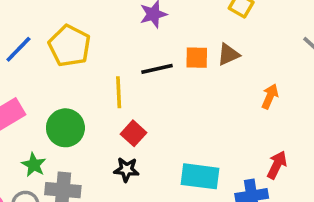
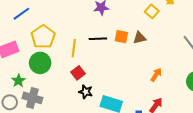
yellow pentagon: (70, 46) -> (43, 37), moved
orange arrow: (270, 96) -> (156, 75), moved
black star: (126, 170) -> (86, 92), moved

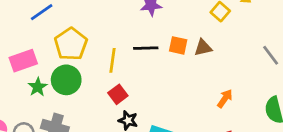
green star: (18, 81) -> (38, 87), moved

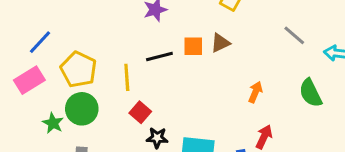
pink rectangle: (23, 61) -> (29, 80), moved

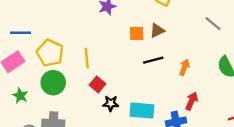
blue line: (40, 42) -> (20, 33), turned 48
black line: (159, 57) -> (153, 60), moved
green star: (53, 123) -> (20, 96), moved

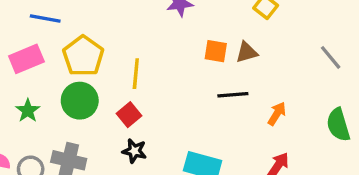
red square: (98, 84) -> (129, 115), moved
black star: (111, 103) -> (134, 151), moved

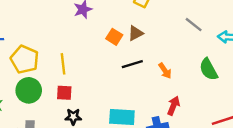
orange square: (216, 51) -> (114, 37), turned 35
orange arrow: (277, 114) -> (165, 71), turned 126
red square: (129, 115) -> (64, 93), turned -35

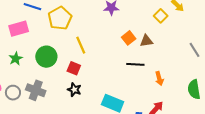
yellow pentagon: (25, 59) -> (60, 18), moved
yellow line: (63, 64) -> (81, 45), turned -36

